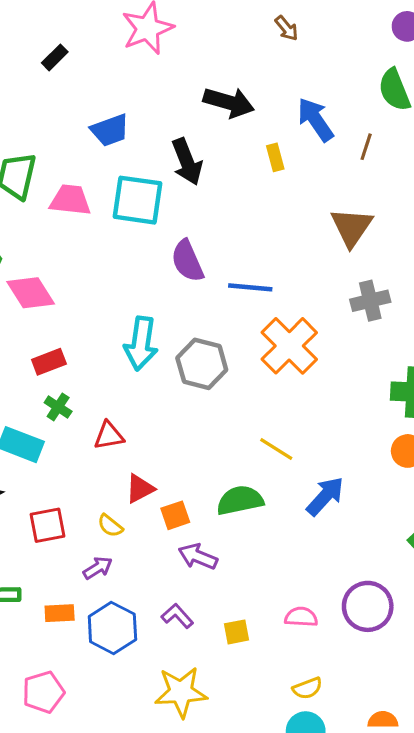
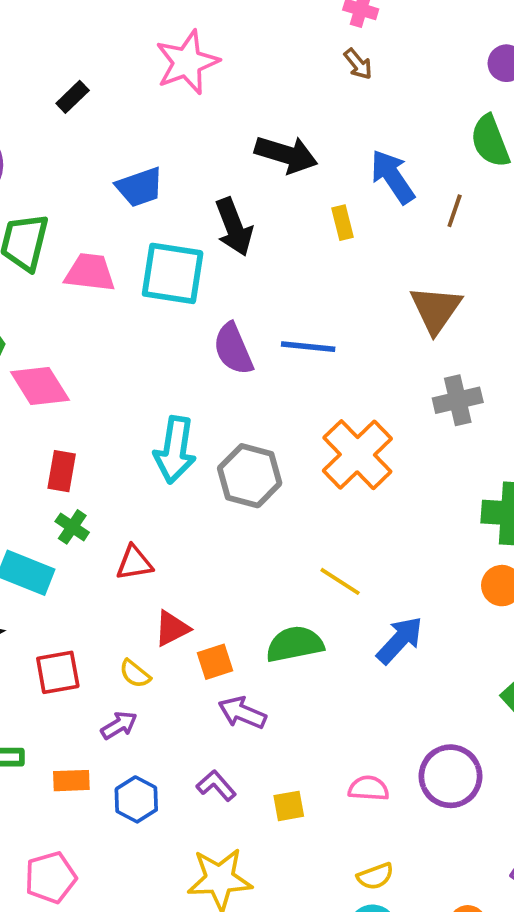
blue line: (250, 287) -> (308, 347), moved
red rectangle: (49, 362) -> (62, 471), turned -60
blue hexagon: (112, 628) -> (136, 799), size x0.7

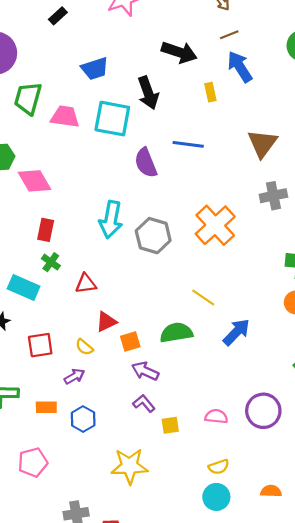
brown line: (455, 211) -> (229, 35), moved, turned 48
blue line: (308, 347) -> (188, 144), moved
purple L-shape: (216, 786) -> (144, 403), moved

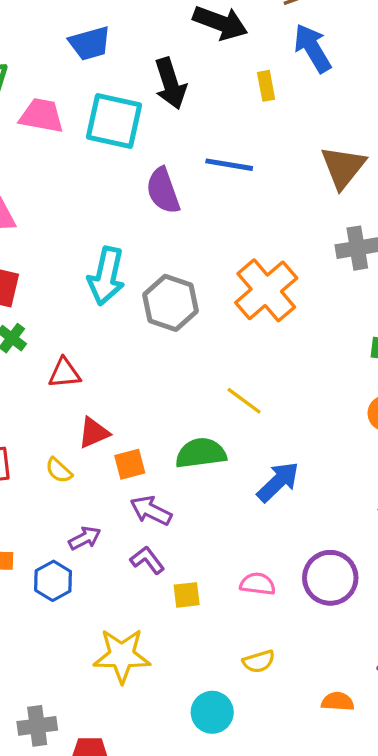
blue arrow: (236, 332) -> (278, 482), moved
purple arrow: (74, 376) -> (85, 538), moved
cyan circle: (216, 497) -> (212, 712), moved

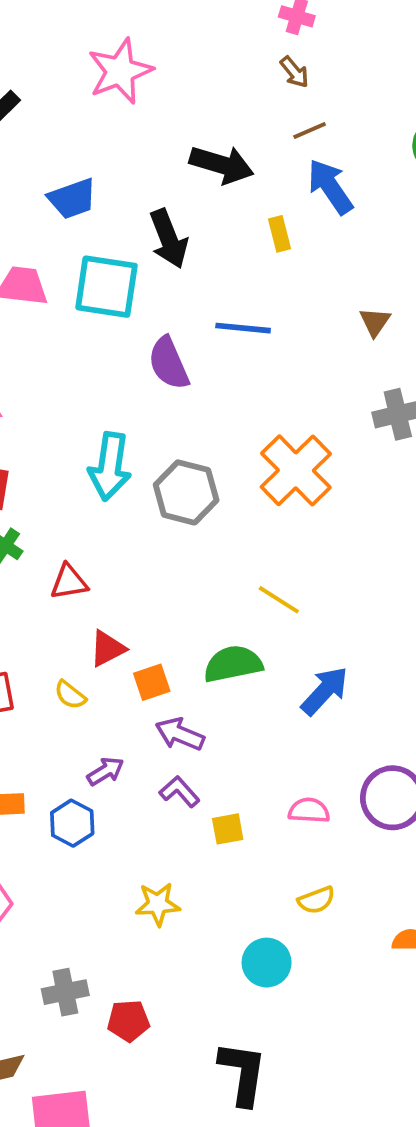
brown triangle: (343, 167) -> (375, 322), size x0.6
yellow star: (122, 656) -> (158, 904), size x0.7

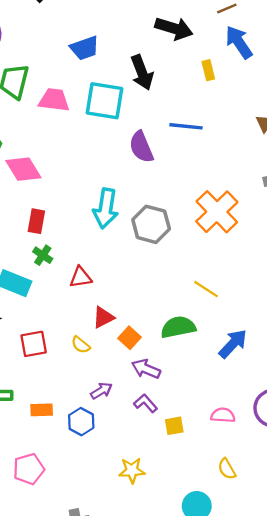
orange square: (152, 682) -> (130, 338), turned -30
yellow semicircle: (316, 900) -> (227, 469), turned 80

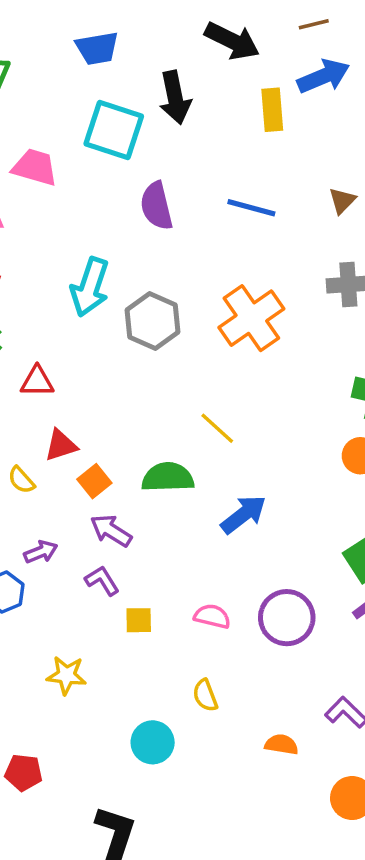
blue arrow: (239, 42) -> (323, 76), turned 92
yellow rectangle: (208, 70) -> (272, 110), size x1.4
pink trapezoid: (54, 100) -> (35, 167), moved
blue line: (186, 126) -> (251, 208), moved

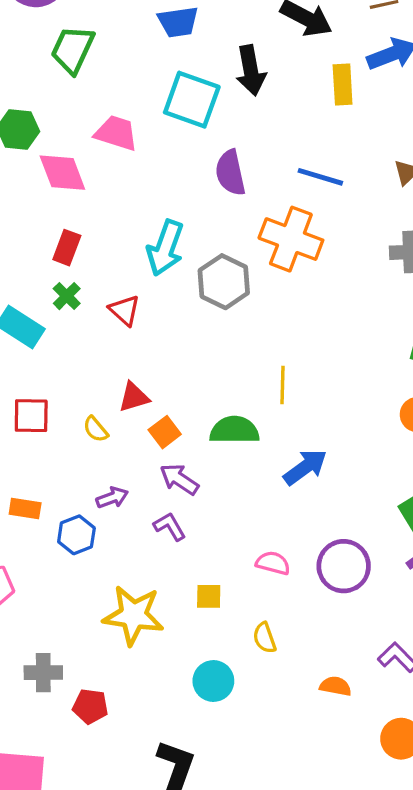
orange cross: (251, 318) -> (291, 239), moved, turned -36
red triangle: (37, 382) -> (125, 310), moved, turned 40
yellow line: (217, 428) -> (283, 385), turned 48
yellow square: (139, 620) -> (209, 596), moved
yellow star: (66, 675) -> (133, 615), size x1.6

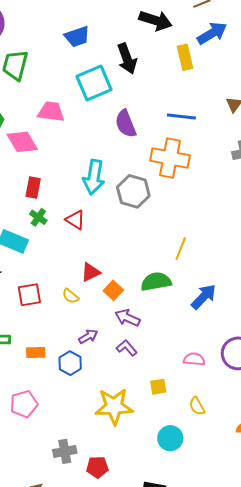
cyan square: (192, 100) -> (94, 83), turned -33
yellow line: (283, 385) -> (181, 249), turned 30

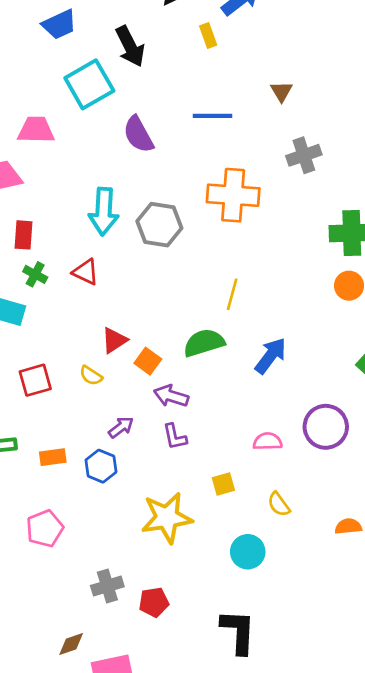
yellow rectangle: (185, 57) -> (208, 36), size x0.7
orange cross: (170, 158) -> (233, 195), moved
purple L-shape: (127, 348) -> (175, 437), turned -145

